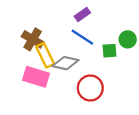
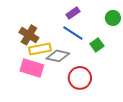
green circle: (128, 39) -> (113, 18), moved
green square: (110, 51) -> (97, 45), turned -32
yellow rectangle: (45, 55) -> (40, 49), turned -75

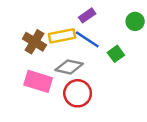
yellow rectangle: (40, 49) -> (62, 36), moved
red circle: (80, 78) -> (78, 93), moved

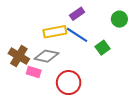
brown cross: (34, 42) -> (19, 56), moved
gray diamond: (69, 67) -> (46, 56), moved
pink rectangle: (38, 81) -> (34, 72), size x0.6

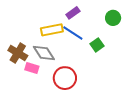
gray diamond: (46, 56) -> (44, 53), turned 45

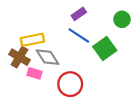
yellow rectangle: (52, 30) -> (32, 40), moved
green square: (97, 45) -> (105, 48), size x1.5

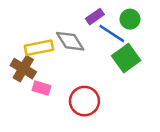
green circle: (122, 19) -> (130, 19), moved
blue line: (79, 36) -> (112, 33), moved
gray diamond: (48, 57) -> (70, 41), moved

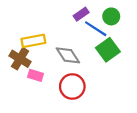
gray diamond: (70, 41) -> (68, 55), moved

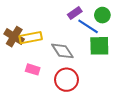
green square: (108, 50) -> (99, 46), turned 35
brown cross: (20, 59) -> (14, 37), moved

